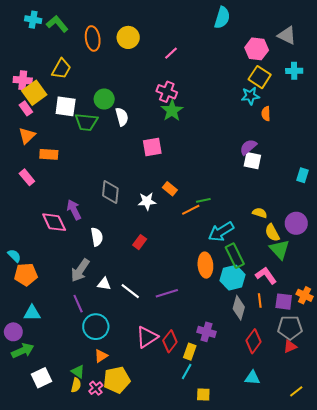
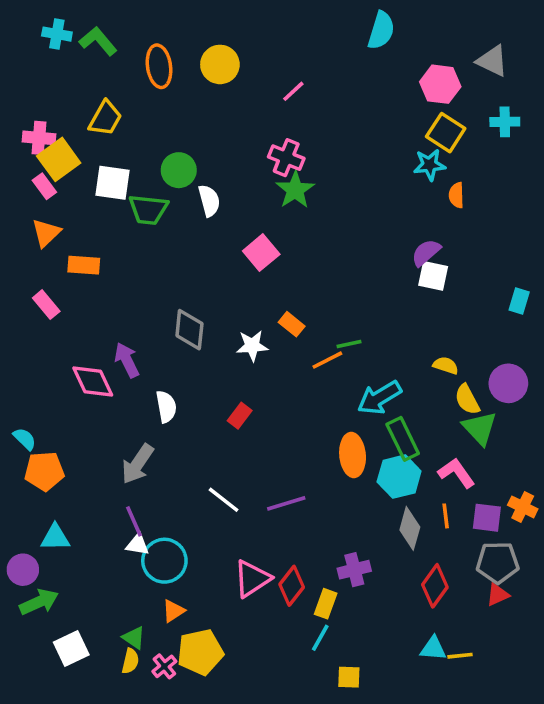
pink square: (152, 147) -> (261, 253), turned -30
white triangle: (104, 284) -> (138, 545), moved
purple cross: (206, 332) -> (354, 570), turned -30
yellow line: (296, 391) -> (460, 656), moved, turned 32

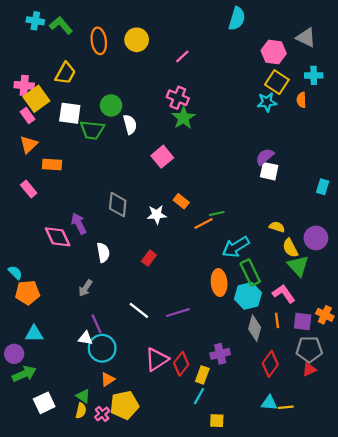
orange semicircle: (456, 195) -> (301, 100), moved
gray arrow: (138, 464) -> (85, 288), size x0.7
purple line: (134, 521) -> (97, 324), moved

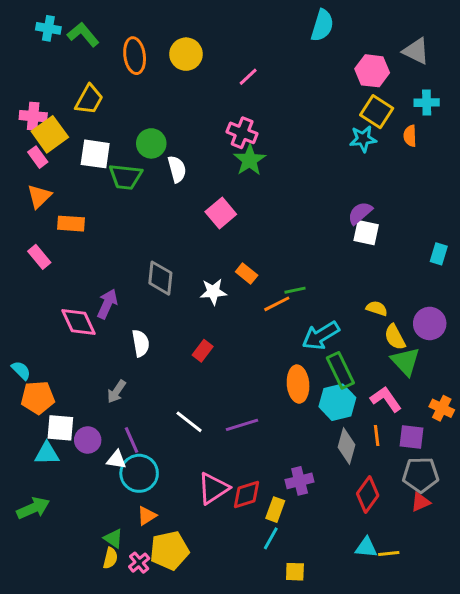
purple arrow: (79, 224) -> (107, 304), turned 50
orange cross: (325, 315) -> (442, 408), moved
purple circle: (14, 354) -> (88, 440), moved
red diamond: (181, 364) -> (247, 494), turned 35
white square: (44, 403) -> (60, 428), moved, turned 30

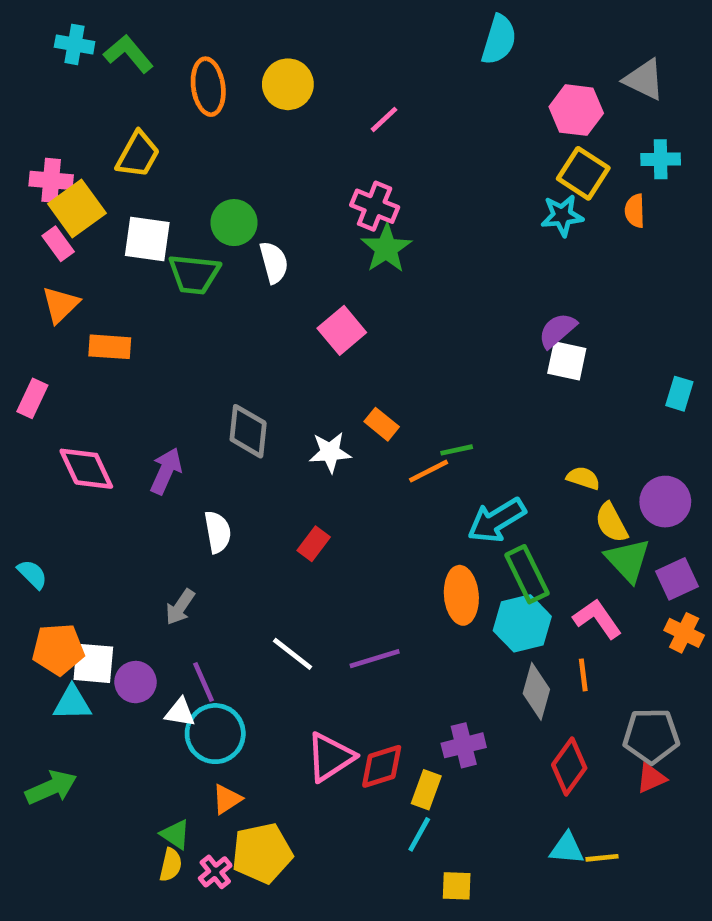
pink rectangle: (39, 257) -> (32, 398), moved, turned 65
pink diamond: (79, 322) -> (86, 469), moved
orange pentagon: (38, 398) -> (58, 649), moved
purple square: (412, 437) -> (677, 579), moved, turned -32

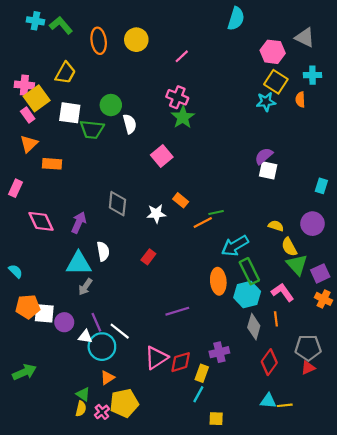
purple circle: (665, 502) -> (312, 224), moved
white line: (293, 654) -> (120, 331), moved
cyan triangle: (72, 703) -> (79, 263), moved, size x1.4

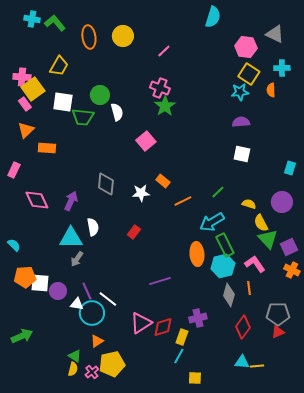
purple semicircle: (264, 156) -> (241, 122), moved, turned 36
green line: (216, 213) -> (218, 192), moved, turned -32

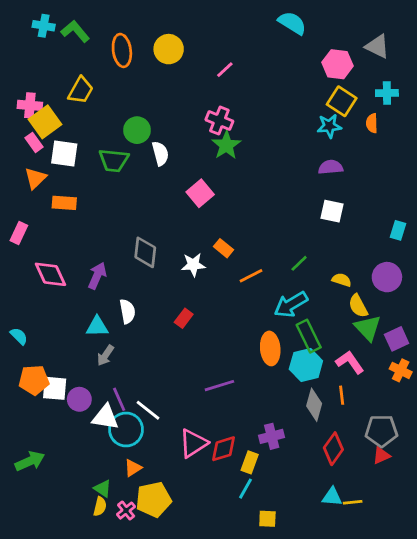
cyan semicircle: (213, 17) -> (292, 23), turned -75
white square: (63, 102) -> (64, 153), moved
cyan triangle: (71, 238) -> (97, 326), size x0.7
white triangle: (77, 304) -> (105, 417), size x1.5

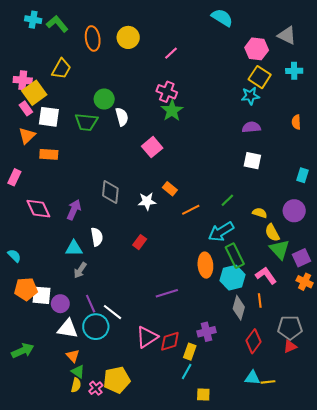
orange semicircle: (372, 123) -> (296, 122), moved
white triangle: (105, 417) -> (68, 329), moved
orange triangle: (133, 468) -> (73, 356), moved, turned -40

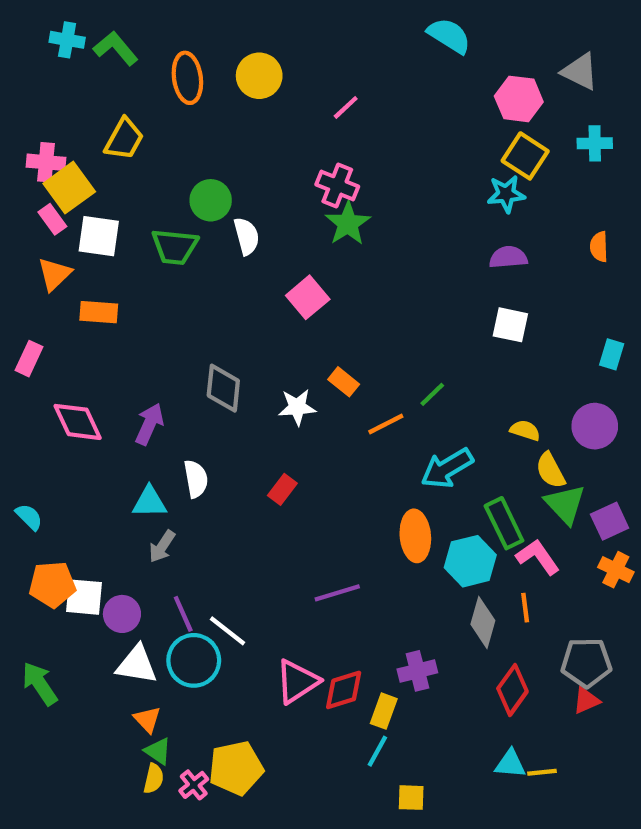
green line: (227, 200) -> (432, 394), moved
green rectangle: (235, 256) -> (504, 523), moved
green arrow: (23, 351) -> (40, 684), moved, turned -100

